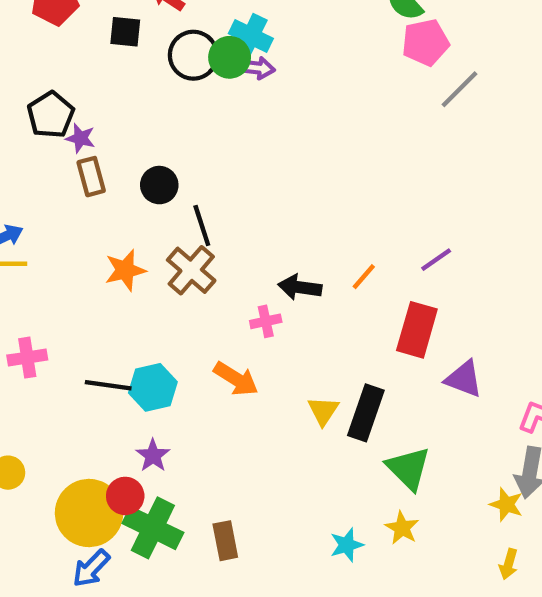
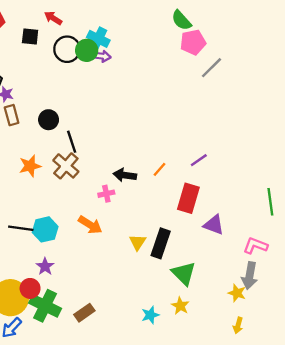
brown rectangle: (225, 541) -> (84, 313), turned 66

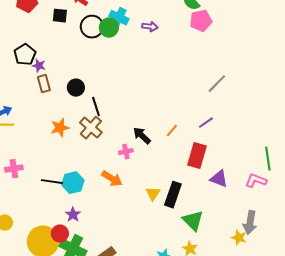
purple arrow: (102, 56) -> (150, 27), moved
gray line: (211, 68) -> (217, 84), moved
black arrow: (125, 175) -> (142, 136), turned 36
pink L-shape: (255, 246) -> (256, 181), moved

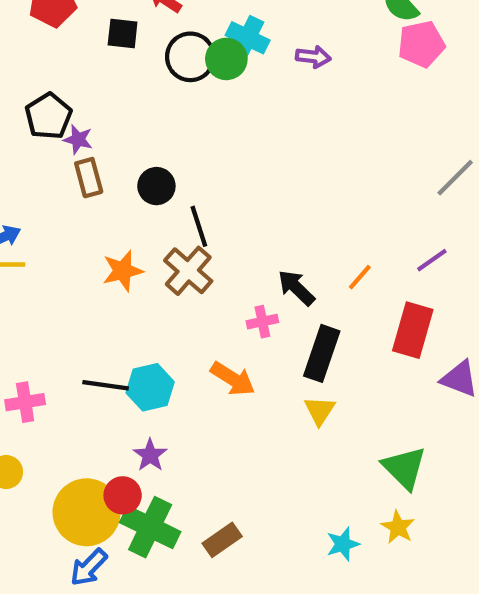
pink cross: (14, 169) -> (25, 402), moved
black rectangle: (173, 195) -> (322, 353), moved

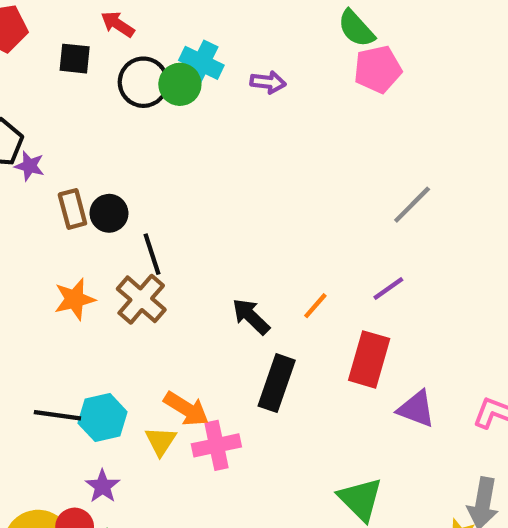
brown rectangle: (89, 178) -> (72, 209), moved
pink cross: (262, 322) -> (216, 445), moved, size x1.5
yellow triangle: (320, 411) -> (161, 441), moved

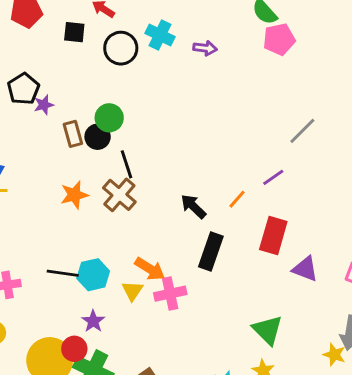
green circle: (180, 84) -> (109, 118), moved
purple star: (29, 166) -> (44, 105), turned -30
purple line: (388, 289) -> (273, 177), moved

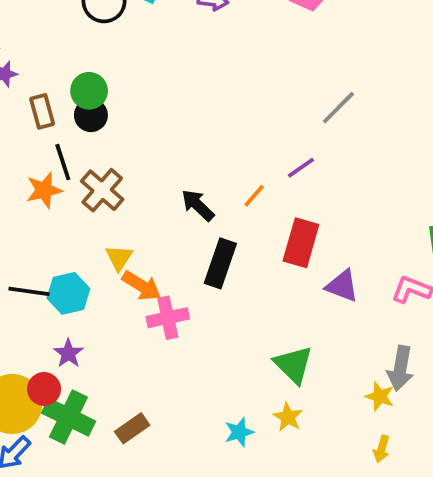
black circle: (98, 137) -> (91, 115), moved
black line: (127, 164) -> (63, 162), moved
yellow triangle: (132, 291) -> (119, 258), moved

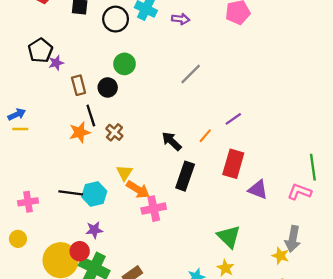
green circle: (89, 91) -> (124, 64), moved
gray line: (338, 108) -> (191, 74), moved
brown cross: (102, 190) -> (114, 132), size x0.7
purple star: (68, 353) -> (94, 230), turned 30

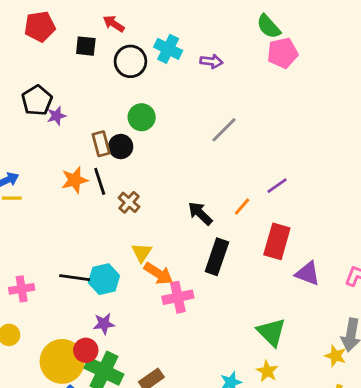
brown rectangle: (79, 85) -> (101, 144), moved
orange star: (80, 132) -> (75, 180), moved

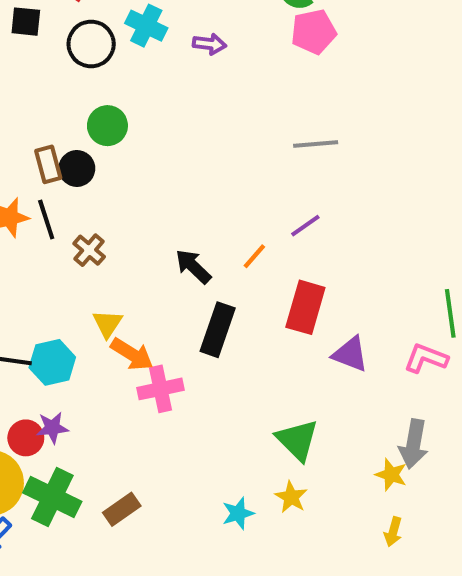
gray line: (224, 130) -> (316, 144), moved, turned 40
red circle: (86, 350) -> (26, 438), moved

